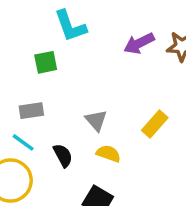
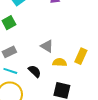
yellow rectangle: (155, 124) -> (81, 56), moved

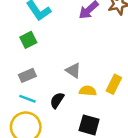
black semicircle: (35, 71) -> (57, 100), turned -104

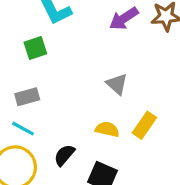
gray triangle: (73, 70) -> (117, 84), moved
black semicircle: (57, 100) -> (64, 155), moved

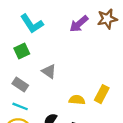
gray triangle: (117, 84) -> (49, 71), moved
gray rectangle: (27, 97) -> (20, 85), turned 56

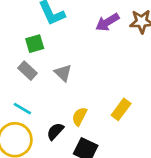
gray rectangle: (20, 85) -> (28, 71), moved
yellow semicircle: (77, 100) -> (79, 116), moved, turned -77

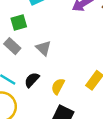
black semicircle: (55, 131) -> (32, 80), moved

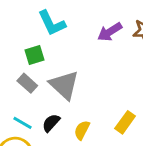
gray triangle: (44, 48) -> (64, 85), size x1.6

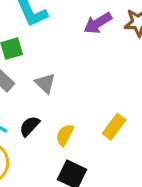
gray triangle: (64, 85) -> (45, 83), size x0.6

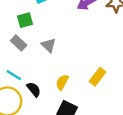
black semicircle: (29, 126) -> (34, 89), moved, turned 98

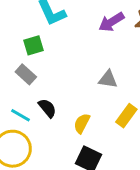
gray triangle: (49, 45) -> (108, 79), moved, turned -35
black semicircle: (34, 89) -> (47, 108), moved

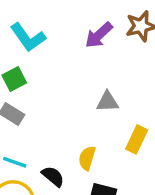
black semicircle: (47, 108) -> (53, 176), moved

